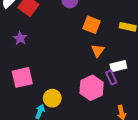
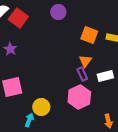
orange square: (92, 25) -> (89, 35), moved
purple rectangle: (111, 77) -> (82, 74), moved

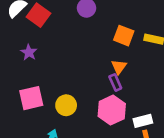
white rectangle: (105, 76) -> (143, 121), moved
yellow circle: (41, 107) -> (66, 105), moved

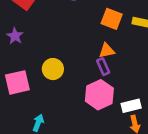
orange triangle: (119, 67) -> (107, 51), turned 42
yellow circle: (66, 105) -> (53, 69), moved

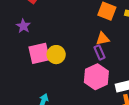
pink square: (17, 82) -> (39, 53), moved

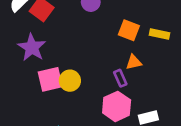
purple star: (23, 26) -> (32, 47), size x1.6
orange triangle: (103, 39) -> (134, 62), moved

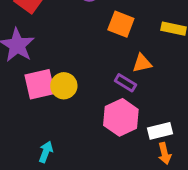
orange square: (129, 30) -> (121, 24), moved
purple rectangle: (120, 78) -> (125, 83), turned -35

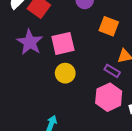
pink square: (40, 84) -> (63, 43), moved

